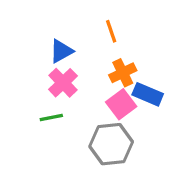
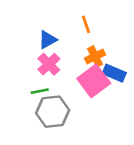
pink square: (121, 104) -> (94, 81), size x1.4
gray hexagon: (111, 144) -> (53, 112), moved

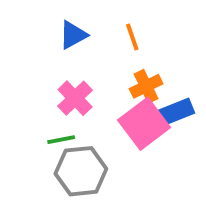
blue triangle: (48, 40) -> (73, 35), moved
blue rectangle: (114, 73) -> (176, 112), turned -45

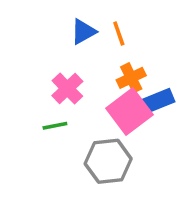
blue triangle: (73, 35) -> (83, 32), moved
gray hexagon: (81, 171) -> (108, 161), moved

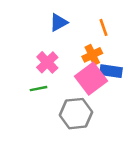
orange line: (119, 33) -> (103, 27), moved
blue rectangle: (158, 101) -> (111, 71), turned 30

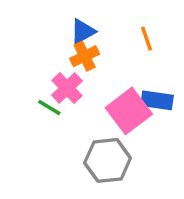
orange cross: (92, 55) -> (85, 56), moved
green line: (39, 89) -> (49, 107), moved, turned 42

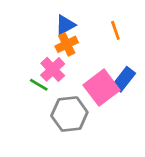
blue rectangle: (157, 100) -> (124, 79), turned -60
gray hexagon: (108, 160) -> (69, 114), moved

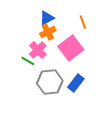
blue rectangle: (124, 79) -> (76, 83), moved
pink square: (102, 88) -> (71, 48), moved

